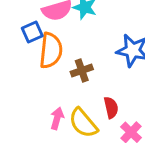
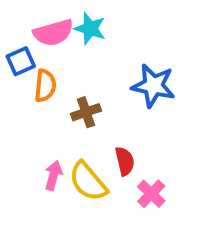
orange semicircle: (51, 50) -> (45, 86), size x0.7

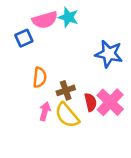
orange semicircle: (45, 86) -> (40, 77), moved
brown cross: (86, 112) -> (66, 90), moved
pink cross: (151, 194) -> (110, 102), moved, size x1.5

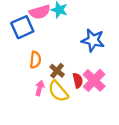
blue square: (24, 38) -> (22, 27), size x1.5
brown cross: (66, 90) -> (57, 71), turned -32

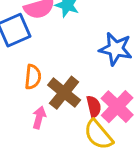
brown cross: (57, 71) -> (64, 93), size x1.5
yellow semicircle: (58, 91) -> (98, 135), moved

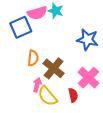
red semicircle: (94, 107) -> (73, 95), moved
yellow semicircle: (98, 135) -> (47, 96), moved

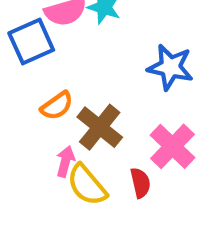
orange semicircle: (33, 58) -> (57, 106), turned 49

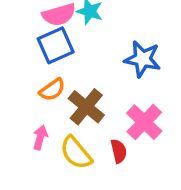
blue square: (31, 42) -> (56, 45), moved
pink arrow: (65, 161) -> (40, 137), moved

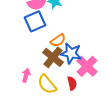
blue star: (143, 59) -> (71, 53), moved
orange semicircle: (52, 90) -> (58, 40), moved

